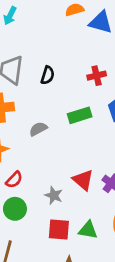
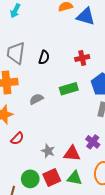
red triangle: (83, 180) -> (72, 154), moved, turned -36
green circle: (15, 209) -> (30, 179), moved
red square: (59, 229) -> (52, 178), turned -30

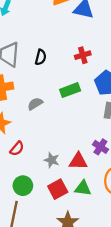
green circle: (30, 179) -> (23, 186), moved

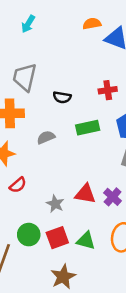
black semicircle: (41, 57) -> (62, 97), moved, turned 77
red triangle: (78, 161) -> (85, 194), moved
green circle: (23, 186) -> (29, 235), moved

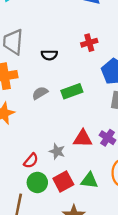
green rectangle: (88, 128) -> (72, 91), moved
red semicircle: (18, 185) -> (31, 161), moved

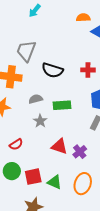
black semicircle: (49, 55) -> (52, 70), size x1.5
gray star: (57, 151) -> (40, 121), moved
red semicircle: (31, 161) -> (16, 144), moved

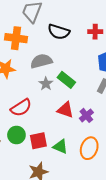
gray semicircle: (36, 99) -> (41, 61), size x1.5
green rectangle: (62, 105) -> (66, 80), moved, turned 42
red semicircle: (16, 144) -> (21, 108), size x1.5

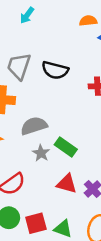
black semicircle: (59, 32) -> (55, 70), moved

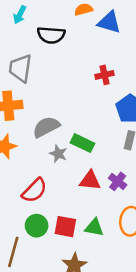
black semicircle: (55, 70) -> (51, 35), moved
red square: (36, 223) -> (65, 227), turned 35

